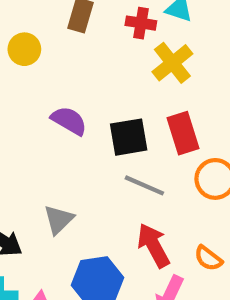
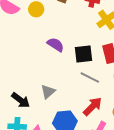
red arrow: (153, 245) -> (93, 106), turned 70

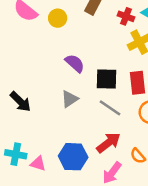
gray triangle: (48, 92) -> (70, 99), moved
black arrow: (21, 100) -> (20, 102), moved

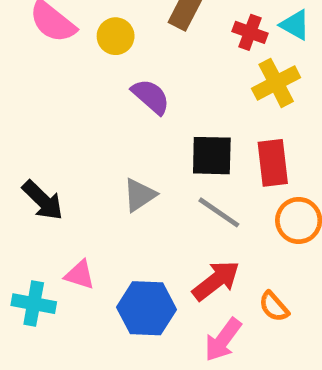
purple semicircle: (75, 63) -> (151, 97), moved
pink triangle: (38, 164) -> (80, 275), moved

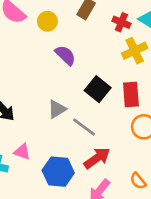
black square: (212, 156) -> (98, 89), turned 35
gray line: (219, 212) -> (84, 127), moved
orange semicircle: (274, 307) -> (138, 181), moved

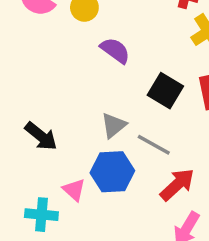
pink triangle: (22, 152) -> (74, 190), turned 30
blue hexagon: (58, 172) -> (112, 172), moved

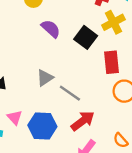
black square: (165, 91) -> (86, 37), moved
blue hexagon: (112, 172) -> (42, 126), moved

